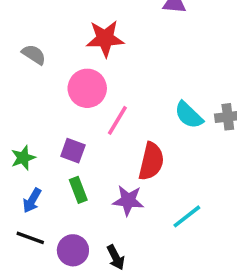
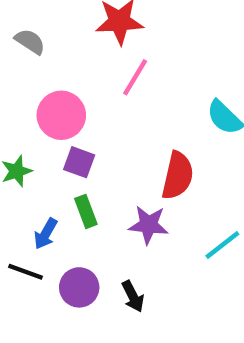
pink circle: (87, 88) -> (61, 115), moved
pink line: (117, 120) -> (135, 77), moved
blue arrow: (32, 200) -> (46, 234), moved

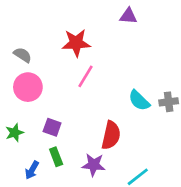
pink circle: (61, 115) -> (28, 87), moved

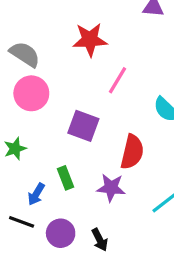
gray semicircle: (23, 55) -> (25, 54), size x1.4
pink line: (86, 76) -> (118, 80), moved
purple square: (52, 127) -> (83, 126), moved, size x1.4

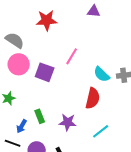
red star: (90, 40) -> (47, 20), moved
purple square: (83, 126) -> (45, 72), moved
red semicircle: (132, 152) -> (93, 98), moved

